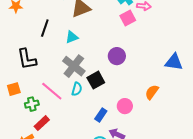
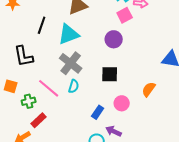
cyan triangle: (72, 37) -> (69, 34), size x1.6
purple circle: (117, 56) -> (114, 39), moved
black square: (96, 80) -> (110, 74), moved, turned 30
orange square: (14, 89) -> (11, 86), turned 32

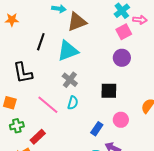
purple circle: (114, 39) -> (122, 58), moved
gray cross: (71, 63) -> (70, 80), size x0.7
green cross: (29, 101) -> (17, 126), moved

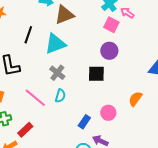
pink arrow: (140, 20) -> (127, 13), turned -152
pink square: (124, 32) -> (111, 25), turned -35
black square: (109, 91) -> (96, 74), moved

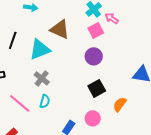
brown triangle: (64, 15) -> (60, 29), moved, turned 45
pink square: (111, 25) -> (96, 30), turned 35
black square: (96, 74) -> (97, 88), moved, turned -30

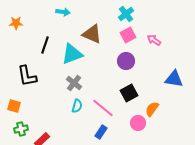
pink arrow: (112, 18) -> (154, 40), moved
pink line: (20, 103) -> (103, 108), moved
pink circle: (93, 118) -> (138, 123), moved

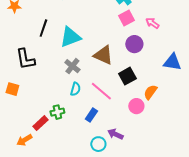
brown triangle: (92, 34) -> (103, 55), moved
purple circle: (126, 61) -> (134, 44), moved
green cross: (21, 129) -> (57, 112), moved
blue rectangle: (101, 132) -> (91, 115), moved

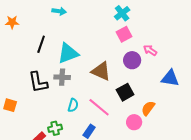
pink arrow: (152, 23) -> (150, 50), moved
black L-shape: (25, 59) -> (38, 82), moved
gray cross: (72, 66) -> (62, 77), moved, turned -35

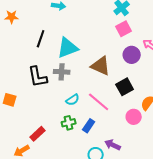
cyan semicircle: (73, 105) -> (73, 100), turned 40
green cross: (55, 128) -> (69, 123), moved

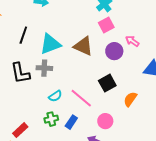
brown triangle: (101, 66) -> (83, 46), moved
pink circle: (134, 117) -> (105, 121), moved

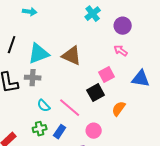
pink square: (106, 25) -> (107, 75), moved
purple circle: (114, 51) -> (123, 26), moved
cyan semicircle: (55, 96) -> (44, 106), turned 80

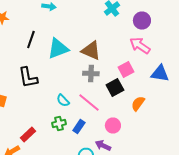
pink arrow: (121, 51) -> (140, 46), size x1.5
gray cross: (33, 78) -> (91, 74), moved

